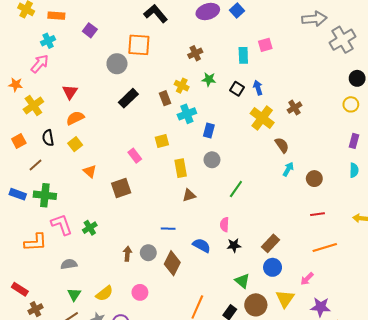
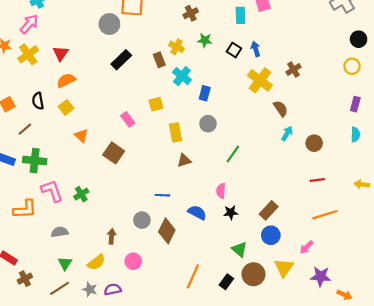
yellow cross: (33, 105) -> (28, 54), moved
cyan cross: (187, 114) -> (182, 76), turned -30
brown square: (121, 188) -> (114, 153), turned -36
brown arrow: (127, 254) -> (112, 236), moved

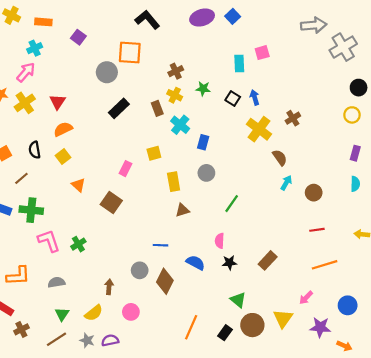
brown cross: (191, 13) -> (176, 71), moved
pink rectangle: (128, 119) -> (125, 169), turned 64
orange L-shape: (25, 209) -> (18, 276), moved
blue circle: (271, 235) -> (348, 305), moved

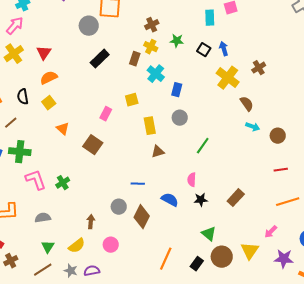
brown rectangle: (157, 108) -> (135, 59), turned 40
cyan arrow: (286, 183) -> (253, 127), turned 80

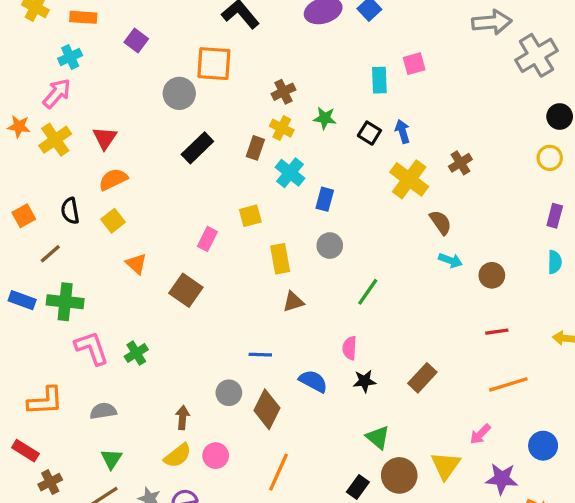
yellow semicircle: (77, 246) -> (178, 456), moved
orange line: (166, 259) -> (278, 472), moved

